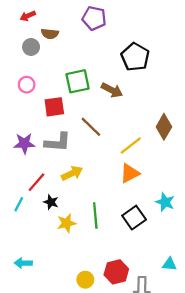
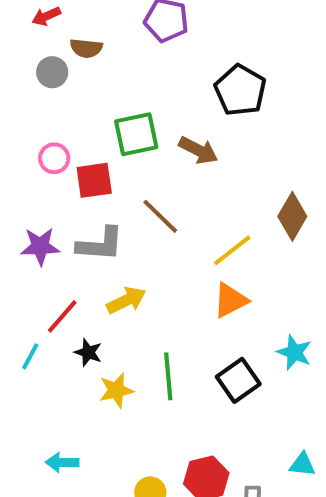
pink circle: (27, 85) -> (54, 158), moved
cyan arrow: (23, 263) -> (62, 462), moved

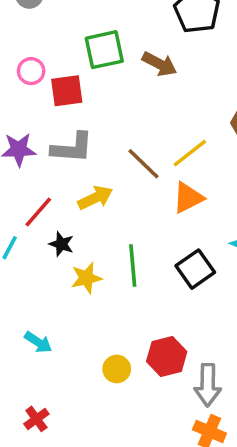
brown line: (160, 216) -> (143, 164), moved
cyan arrow: (62, 462) -> (38, 342), turned -148

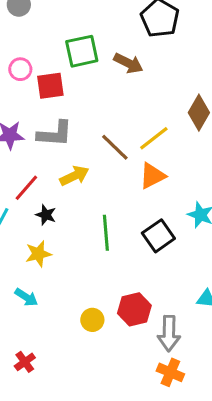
yellow star: (86, 278) -> (38, 254), moved

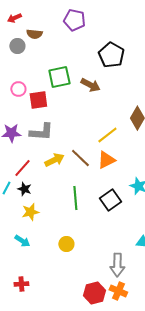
brown line: (115, 147) -> (80, 158), moved
black star: (46, 215) -> (24, 189), moved
red hexagon: (134, 309) -> (94, 293), moved
yellow circle: (92, 320) -> (66, 244), moved
red cross: (25, 362) -> (21, 284), turned 32

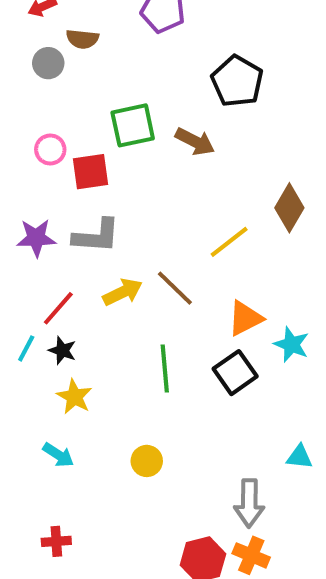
orange triangle: (106, 160) -> (245, 318), moved
yellow star: (30, 212) -> (74, 397), turned -30

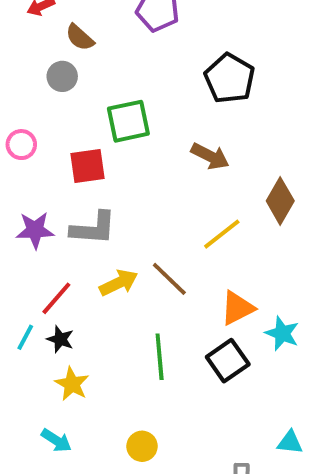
brown semicircle: (82, 39) -> (80, 37), turned 36
gray circle: (48, 63) -> (62, 76), moved
brown arrow: (195, 141) -> (210, 156), moved
pink circle: (50, 150) -> (21, 145), moved

